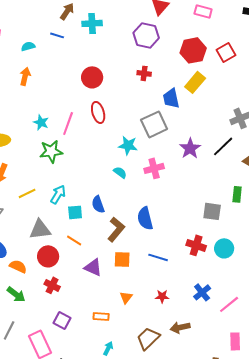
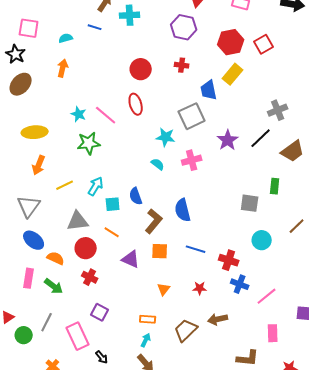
red circle: (92, 77) -> (141, 69), moved
pink line: (68, 123) -> (106, 115), turned -70
red cross: (196, 245) -> (229, 260), moved
blue cross: (202, 292) -> (240, 284), turned -30
orange rectangle: (101, 316) -> (148, 319), moved

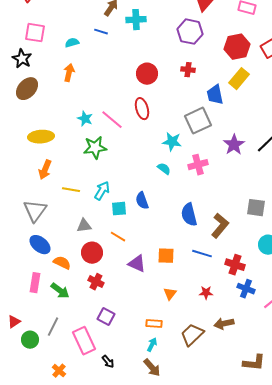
yellow line: (65, 185) -> (71, 190), turned 36
gray triangle: (78, 221) -> (84, 226), size x0.7
brown L-shape: (154, 221) -> (220, 226), moved

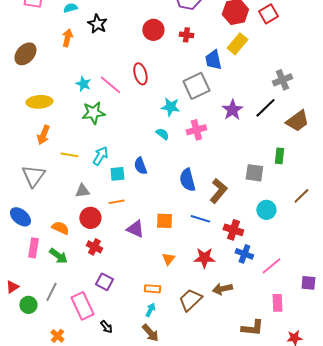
black star: (22, 59) -> (97, 24), moved
red circle: (147, 74) -> (153, 30), moved
orange line: (118, 237) -> (116, 202), turned -42
blue ellipse: (40, 245) -> (20, 217), moved
red star: (206, 293) -> (204, 258), size x1.5

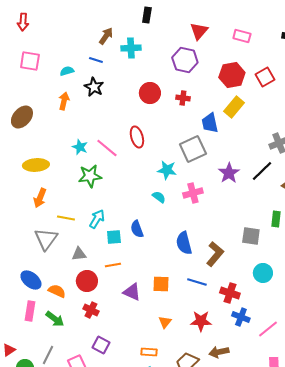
gray triangle: (33, 176) -> (46, 239), moved
blue ellipse: (20, 217) -> (31, 280), moved

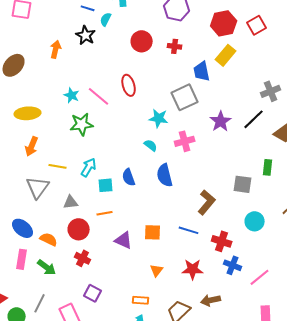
cyan semicircle: (67, 71) -> (106, 19), moved, turned -48
blue semicircle: (184, 243) -> (165, 175), moved

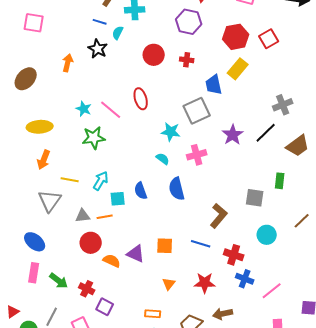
orange line: (105, 213) -> (105, 217), moved
orange semicircle: (49, 239) -> (112, 261), moved
red cross: (83, 258) -> (87, 289), moved

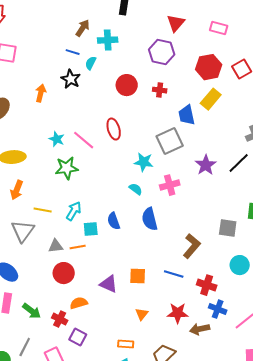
orange semicircle: (112, 261) -> (79, 303), moved, turned -42
brown arrow: (223, 314) -> (200, 329), moved

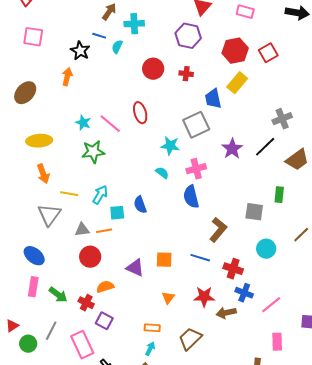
black star: (71, 79) -> (80, 51), moved
orange arrow: (17, 190) -> (43, 174), turned -42
blue semicircle: (150, 219) -> (191, 197), moved

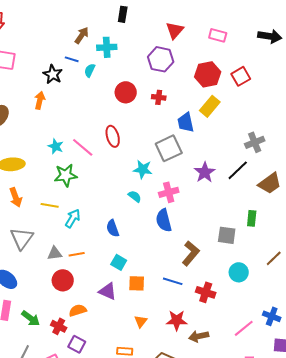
yellow line: (69, 194) -> (50, 205), moved
cyan square: (117, 213) -> (119, 262), moved, turned 35
blue cross: (244, 293) -> (272, 316), moved

